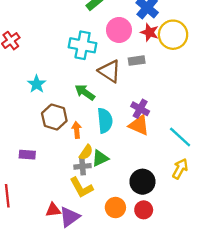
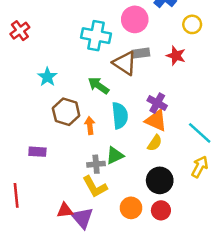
red star: (150, 32) -> (176, 56), moved
yellow circle: (173, 35) -> (192, 24), size x0.6
gray rectangle: (137, 61) -> (141, 53), moved
yellow semicircle: (86, 152) -> (155, 143), moved
purple triangle: (70, 217) -> (82, 218), turned -35

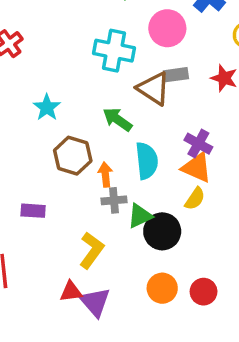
gray cross: (96, 164) -> (114, 200), moved
black circle: (160, 180) -> (162, 231), moved
yellow L-shape: (95, 187) -> (92, 250), moved, turned -115

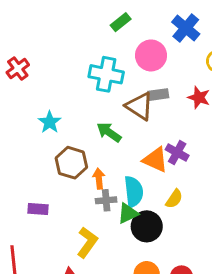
cyan semicircle: (147, 161) -> (134, 192), moved
orange triangle: (197, 168) -> (155, 160), moved

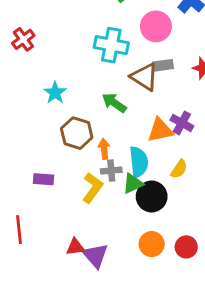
orange triangle: (155, 160) -> (160, 130), turned -36
yellow L-shape: (87, 242) -> (93, 188), moved

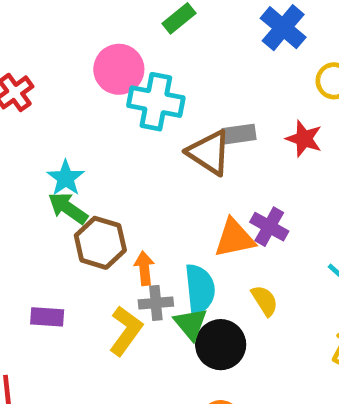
pink circle: (156, 26) -> (119, 69), moved
green arrow: (114, 103) -> (68, 208), moved
yellow semicircle: (179, 169) -> (265, 301), turned -66
green triangle: (133, 184) -> (191, 324), turned -45

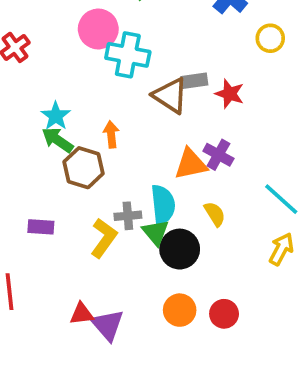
red star: (304, 139) -> (230, 94), moved
orange arrow: (144, 268) -> (111, 134), moved

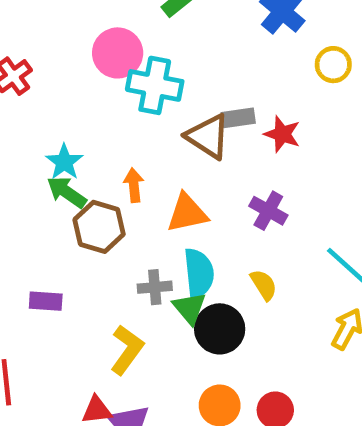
orange triangle: (191, 164) -> (187, 213), moved
yellow L-shape: (104, 238) -> (127, 350), moved

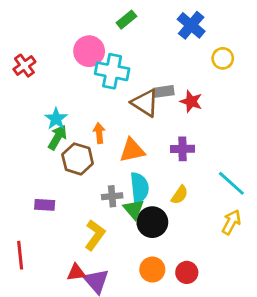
green arrow: (67, 192) -> (57, 137), turned 85
purple cross: (268, 211) -> (182, 149), turned -30
yellow semicircle: (264, 285) -> (180, 195), turned 66

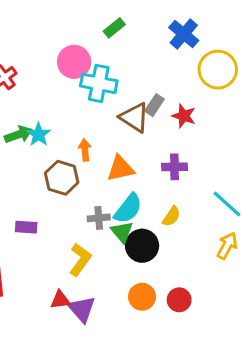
yellow circle: (223, 58) -> (218, 70), size x1.6
gray rectangle: (164, 91) -> (154, 105), turned -48
green arrow: (57, 137) -> (18, 134), moved, turned 40
cyan semicircle: (139, 188) -> (128, 209), turned 44

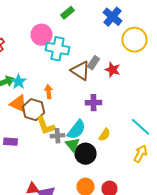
purple cross: (174, 167) -> (94, 103), moved
orange triangle: (120, 168) -> (18, 104), moved, turned 36
yellow L-shape: (80, 260) -> (46, 126), moved, turned 125

